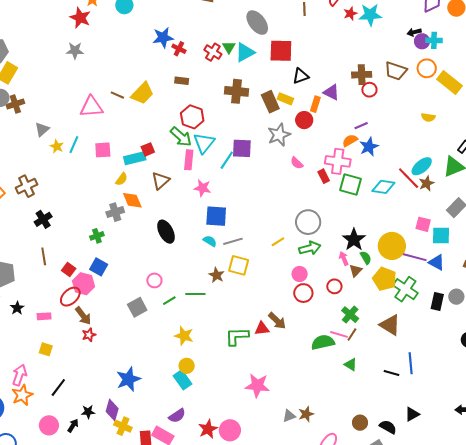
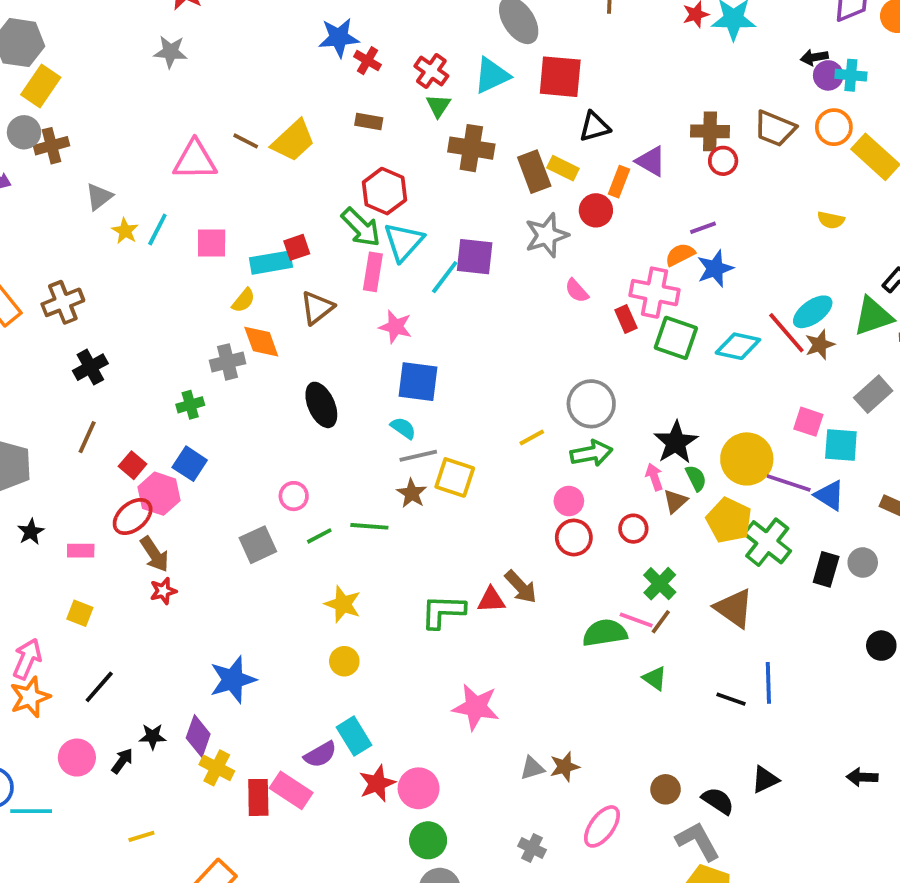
green triangle: (229, 47) -> (438, 106), moved
gray line: (233, 241) -> (418, 456), moved
brown line: (44, 256) -> (87, 437), turned 30
cyan rectangle: (182, 380) -> (354, 736), moved

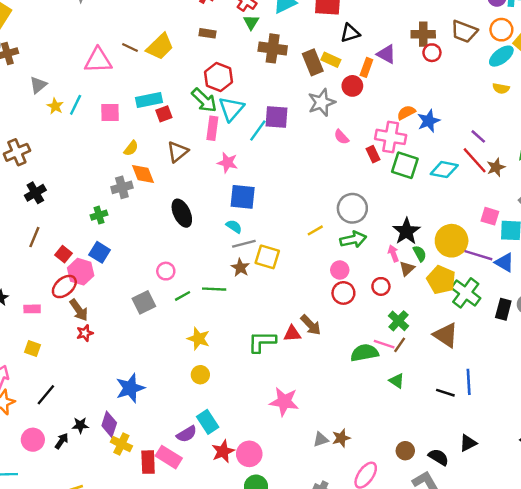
purple line: (703, 228) -> (478, 136), moved, turned 63
cyan rectangle: (271, 263) -> (149, 100), moved
cyan ellipse: (813, 312) -> (501, 56), moved

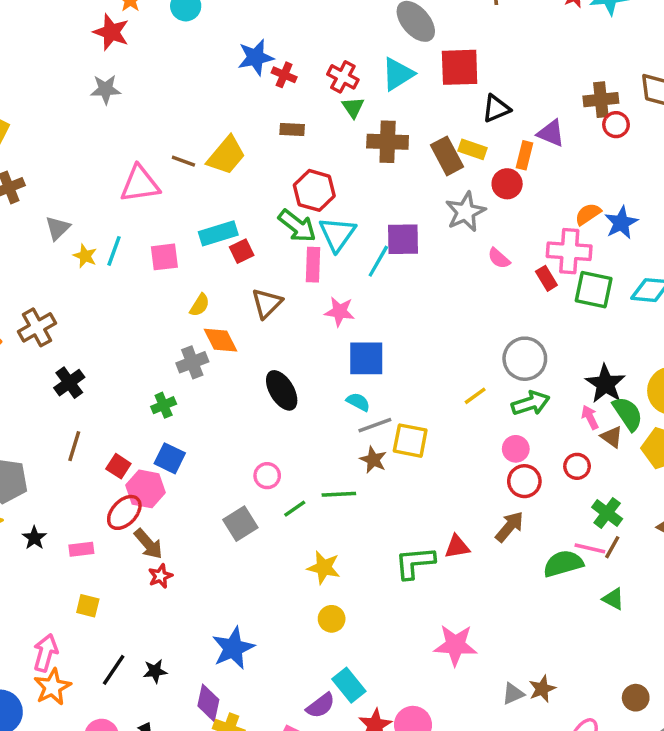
green semicircle: (420, 254) -> (628, 414), size x1.5
brown triangle: (407, 269) -> (612, 437), turned -35
brown arrow: (311, 325) -> (510, 527), moved, turned -90
black star: (80, 425) -> (155, 671), moved

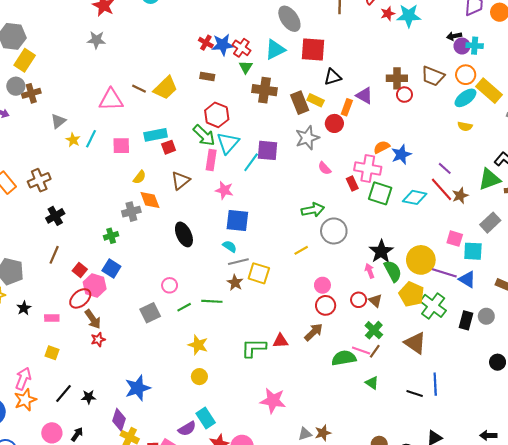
blue star: (256, 57) -> (223, 45), moved
green arrow: (531, 403) -> (313, 210), moved
brown triangle: (612, 437) -> (375, 301), moved

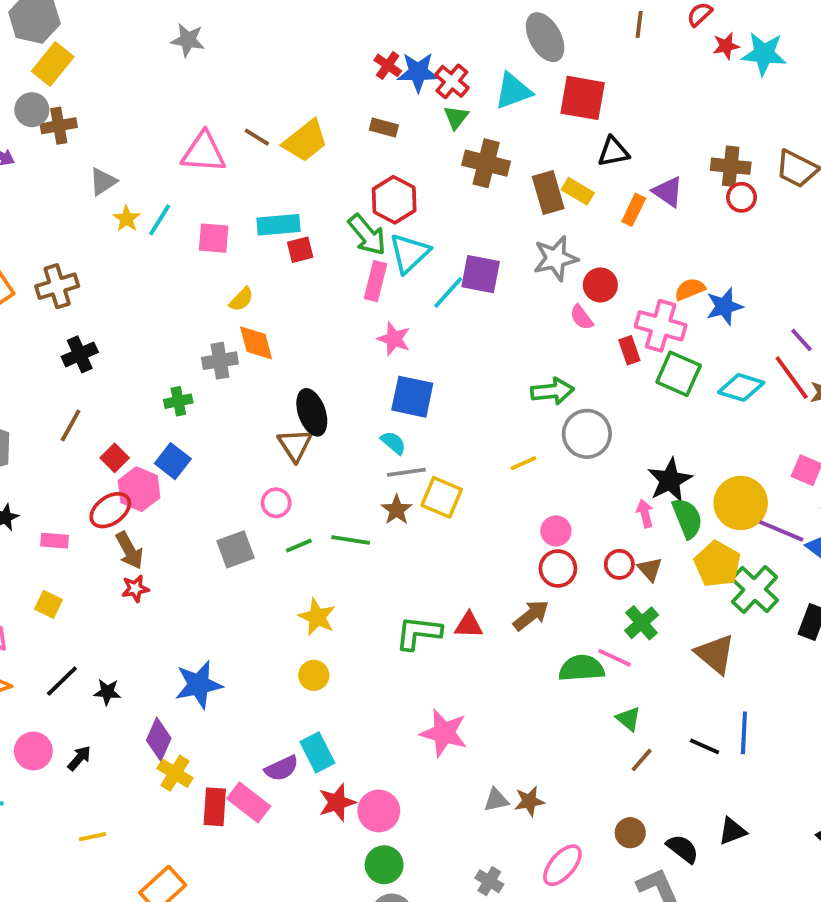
red circle: (334, 123) -> (600, 285), moved
brown triangle: (180, 180) -> (295, 445), moved, turned -30
brown line: (375, 351) -> (642, 760), moved

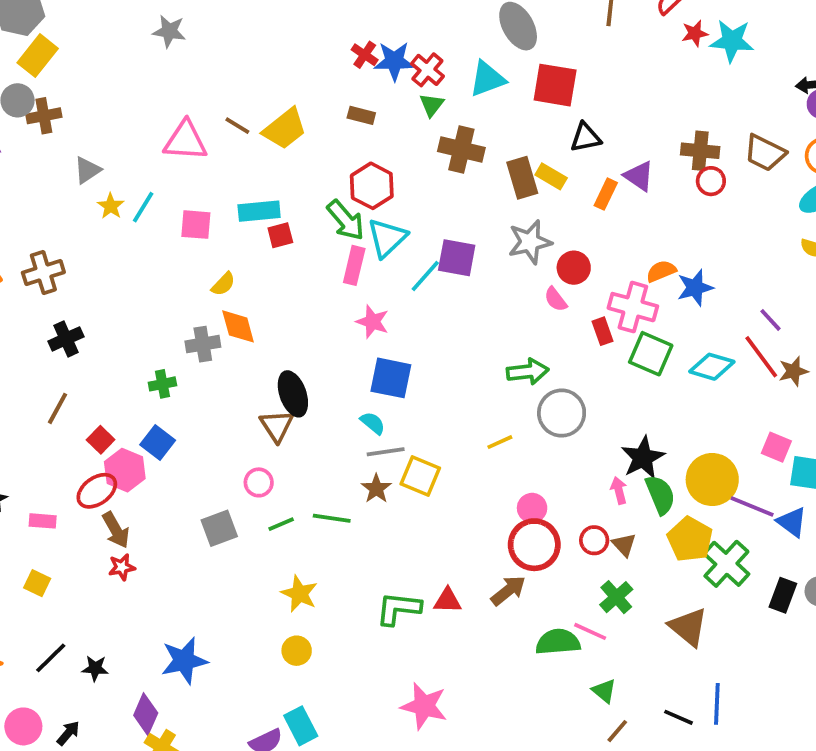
red circle: (558, 568) -> (534, 545), size x1.4

